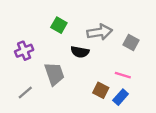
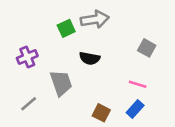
green square: (59, 25) -> (66, 28), turned 35
gray arrow: (100, 32) -> (95, 19), moved
brown square: (101, 90) -> (101, 113), moved

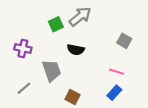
gray arrow: (95, 19) -> (80, 17), turned -30
purple cross: (27, 57) -> (23, 48), turned 35
brown square: (101, 113) -> (72, 97), moved

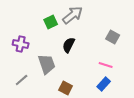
black semicircle: (76, 50) -> (69, 45), turned 105

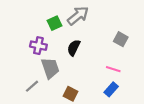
purple cross: (21, 44) -> (38, 46), moved
gray line: (22, 80) -> (32, 86), moved

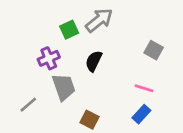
purple cross: (38, 46) -> (49, 58), turned -35
gray line: (32, 86) -> (28, 105), moved

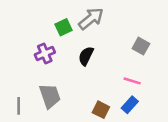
gray trapezoid: (64, 87) -> (50, 96), moved
gray line: (28, 105) -> (19, 106), moved, turned -49
brown square: (90, 120) -> (101, 110), moved

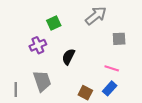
gray arrow: (91, 19) -> (96, 16), moved
gray square: (141, 46) -> (119, 39), turned -32
black semicircle: (86, 56) -> (68, 57), moved

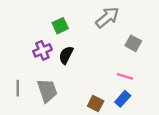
gray square: (119, 39) -> (133, 43), turned 32
black semicircle: (68, 57) -> (66, 55), moved
gray line: (16, 89) -> (18, 88), moved

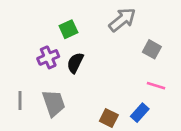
pink line: (125, 76) -> (156, 86), moved

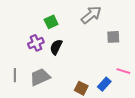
gray square: (152, 49) -> (113, 37), turned -32
pink line: (156, 86) -> (123, 71), moved
gray trapezoid: (54, 103) -> (40, 77), turned -95

